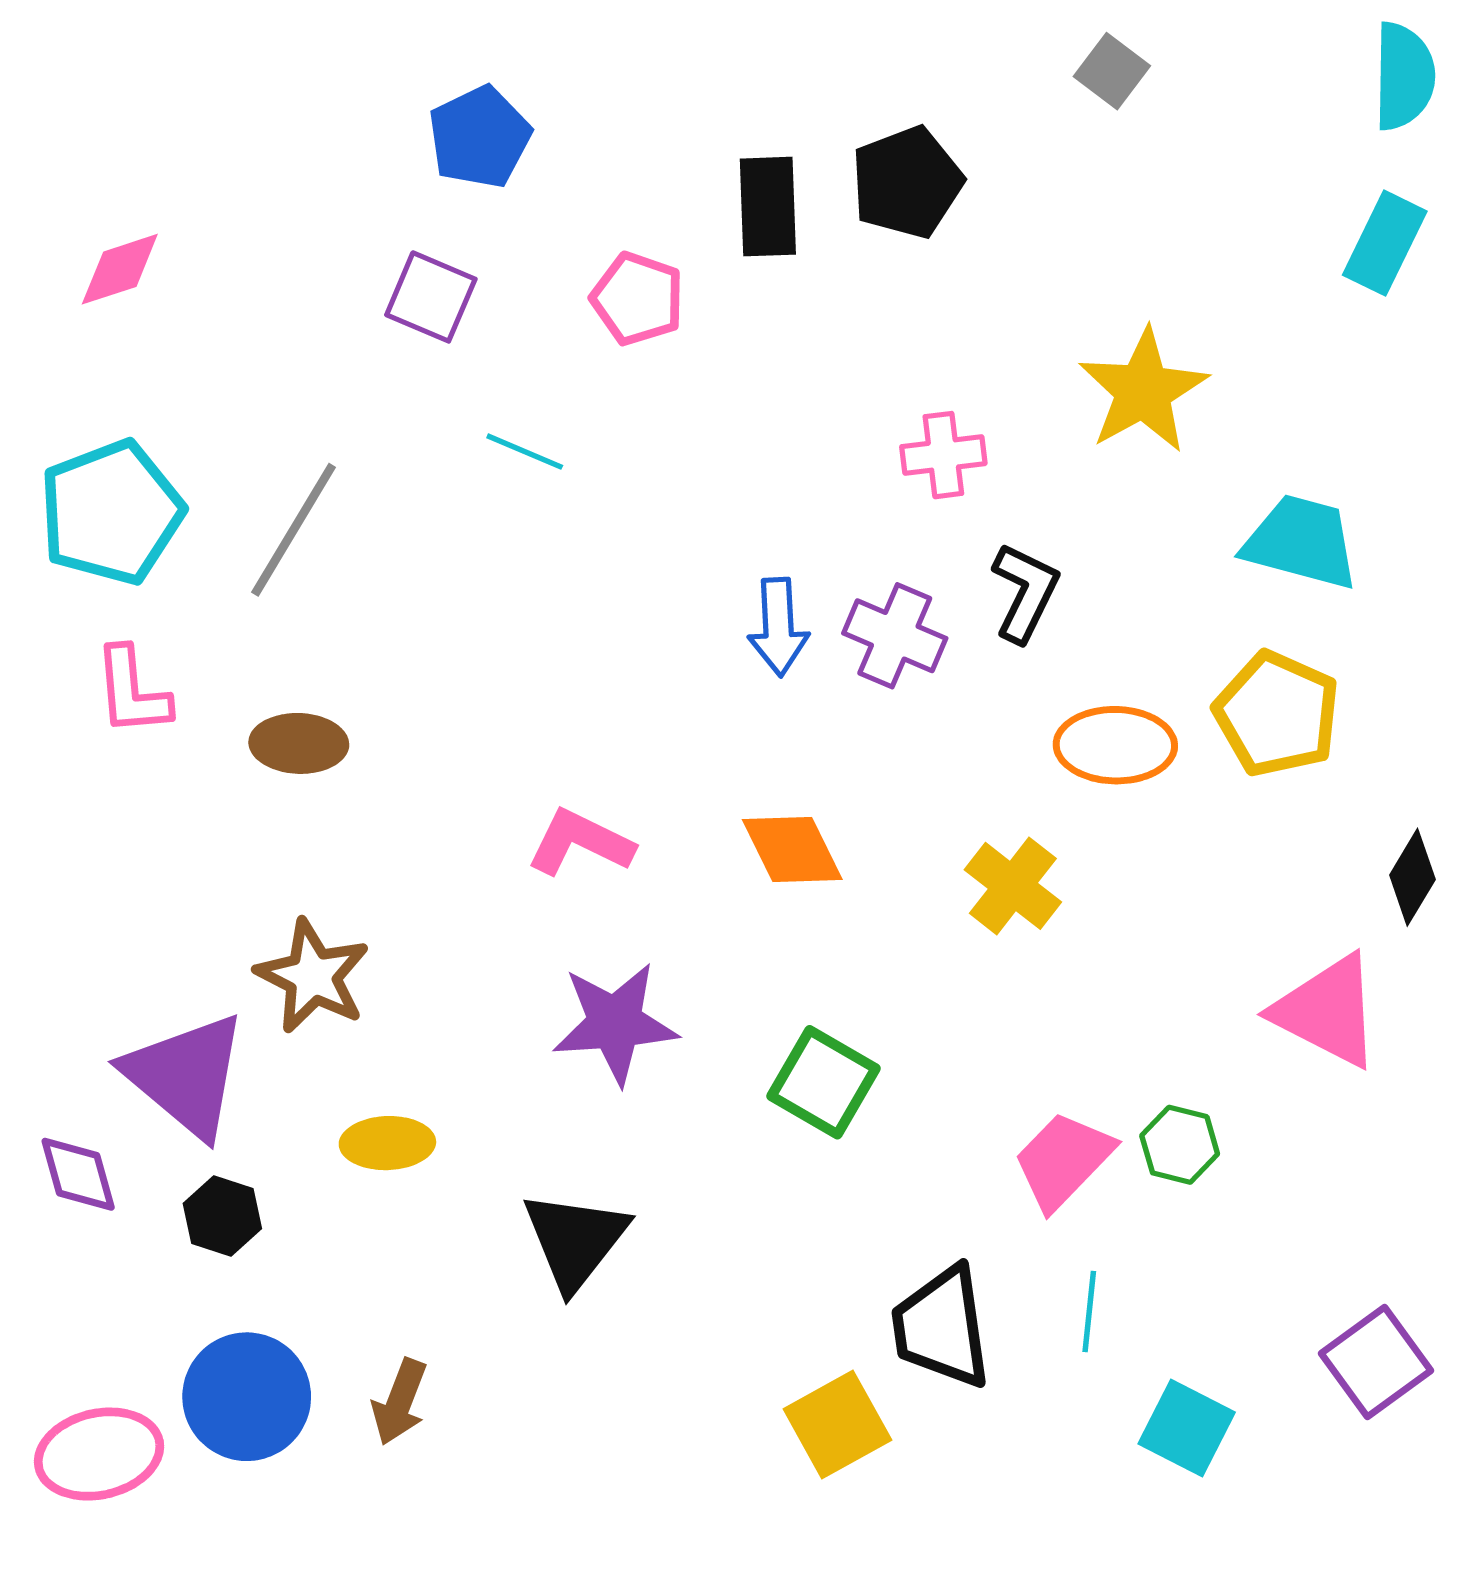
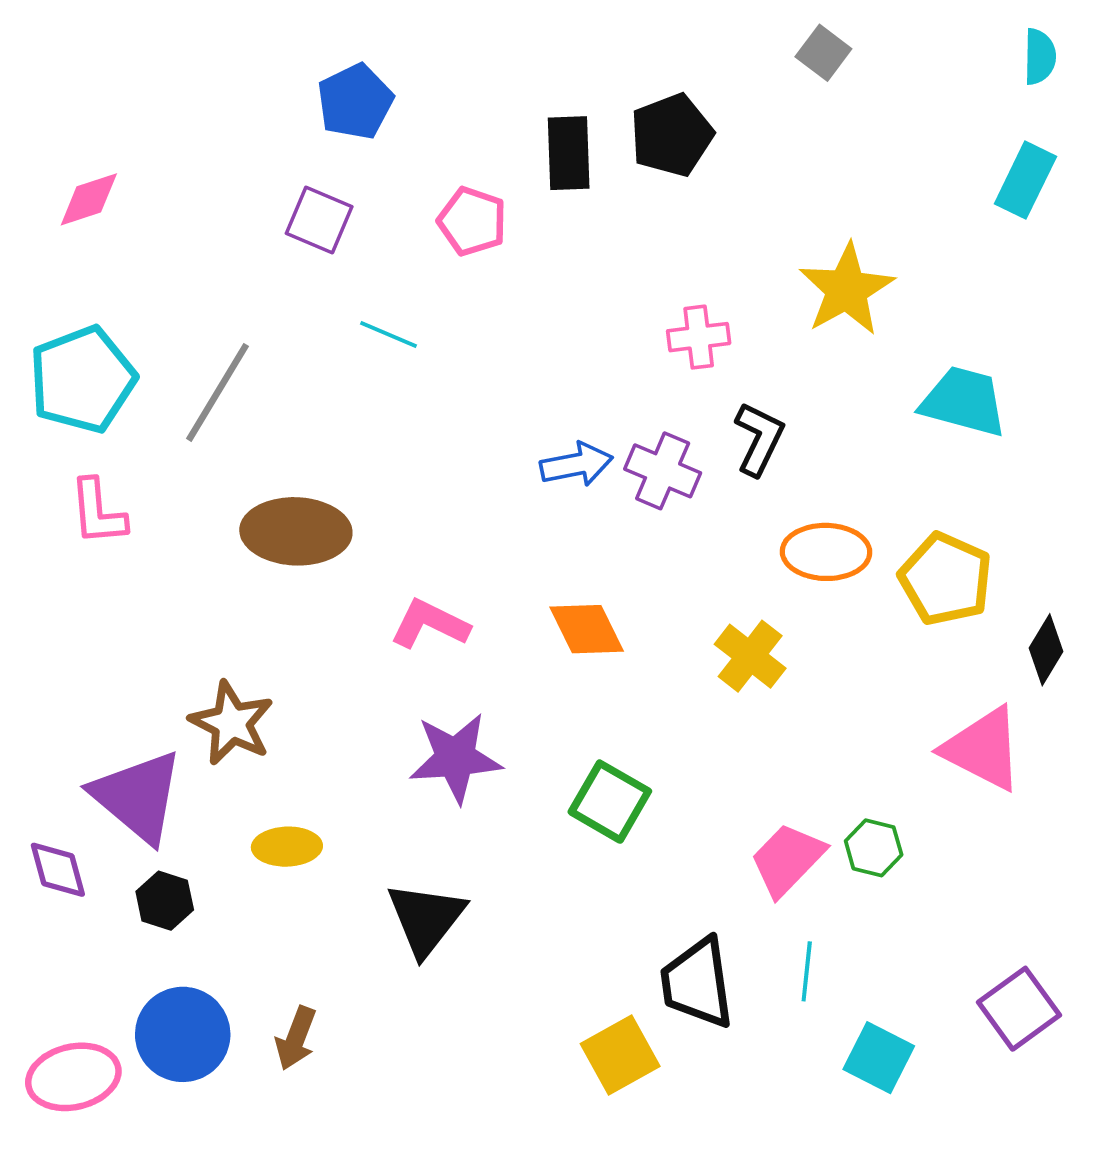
cyan semicircle: (1404, 76) -> (1040, 57), size x0.7
blue arrow: (778, 627) -> (576, 464), turned -98
yellow pentagon: (1277, 714) -> (946, 579), moved
brown ellipse: (299, 743) -> (296, 531), moved, size x1.5

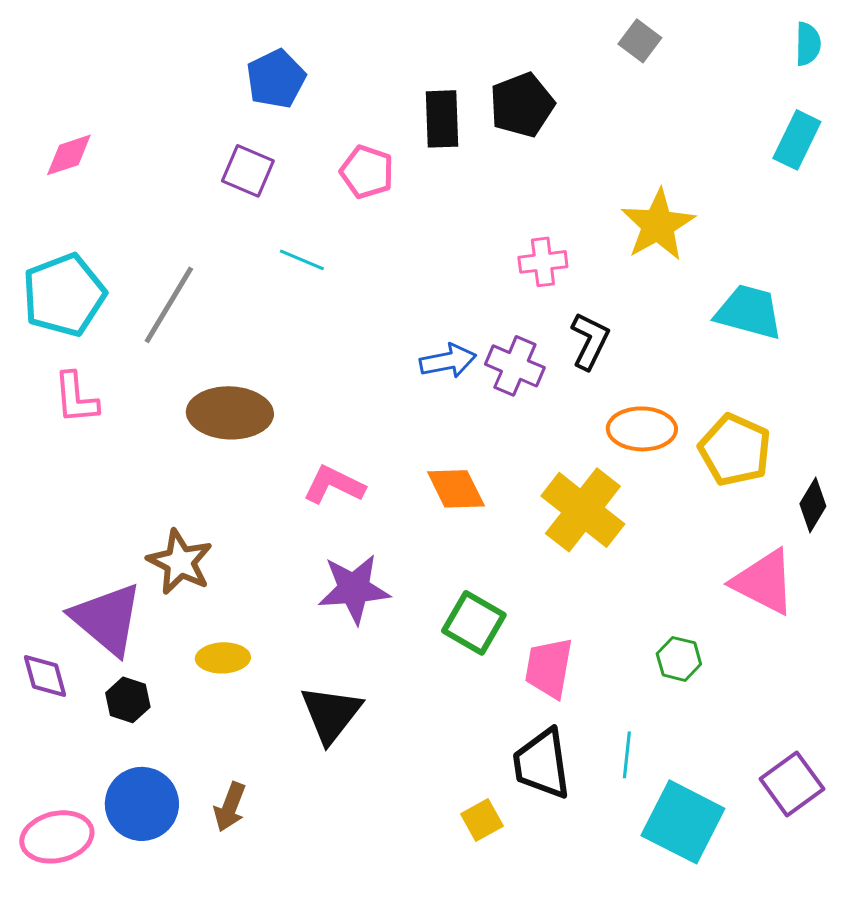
yellow cross: (750, 656) -> (583, 510), size x1.5
pink trapezoid: (787, 859) -> (549, 668), moved, turned -34
yellow square: (620, 1055) -> (482, 820), size x0.7
cyan square: (879, 1058) -> (683, 822), size x1.5

